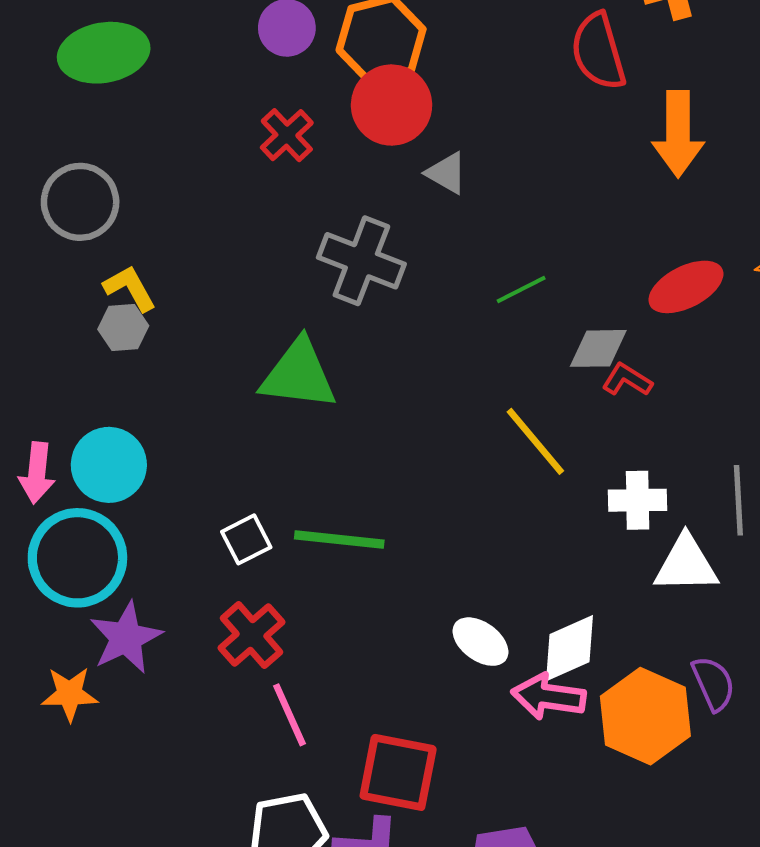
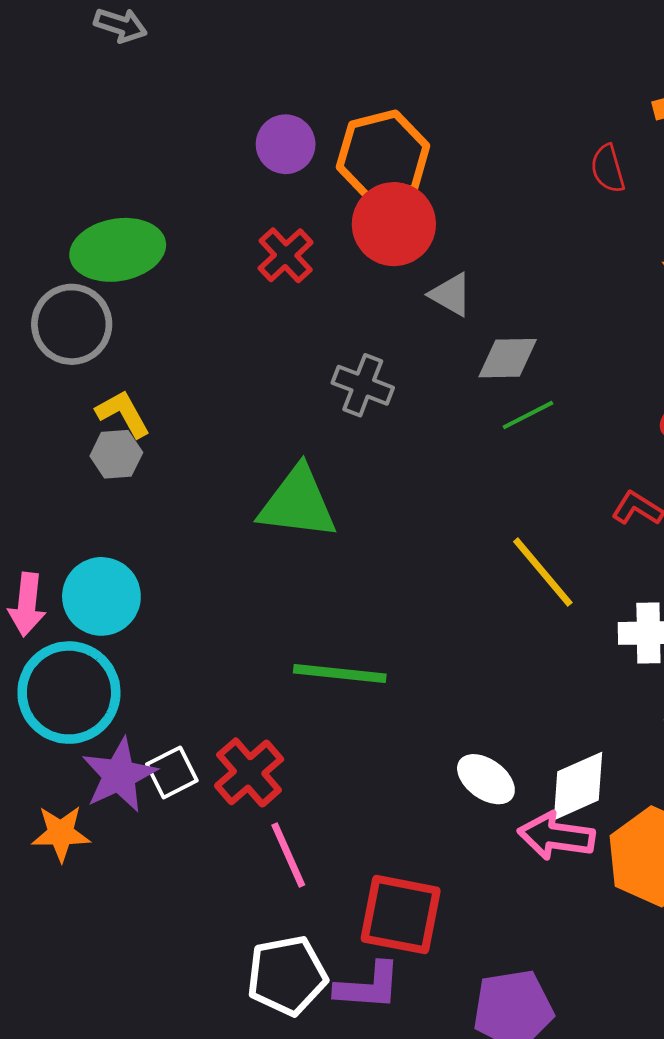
red semicircle: (598, 51) -> (608, 169), size x0.6
green ellipse: (104, 53) -> (118, 250), moved
gray cross: (361, 261) -> (363, 385), size x0.7
gray diamond: (598, 348) -> (508, 358), moved
white square: (246, 539) -> (172, 772), moved

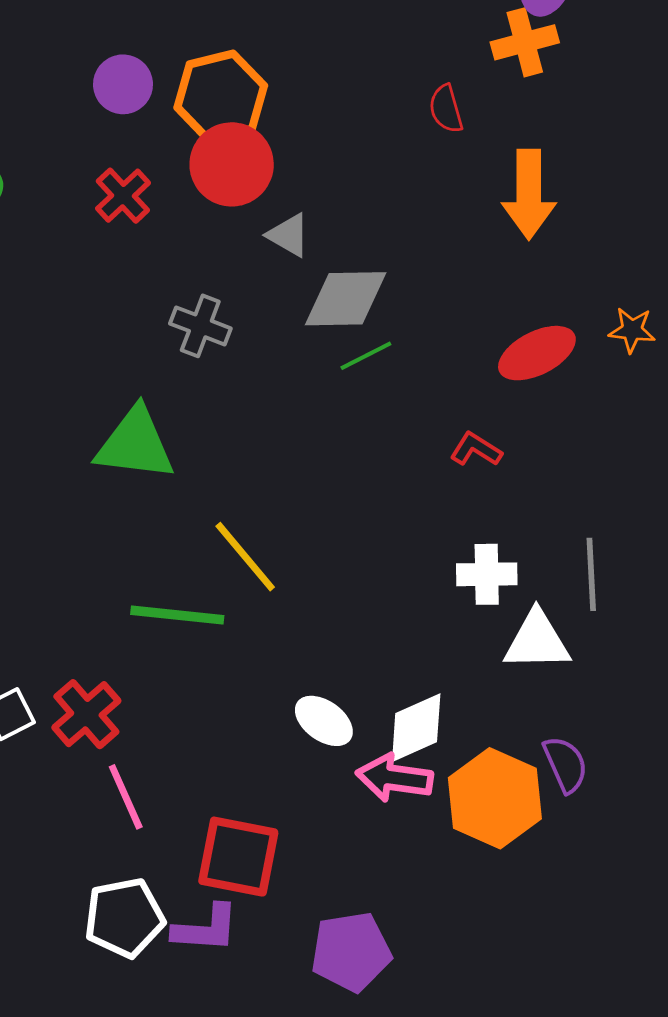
gray diamond: (508, 358) -> (346, 299), size x1.4
yellow line: (543, 572) -> (245, 557), moved

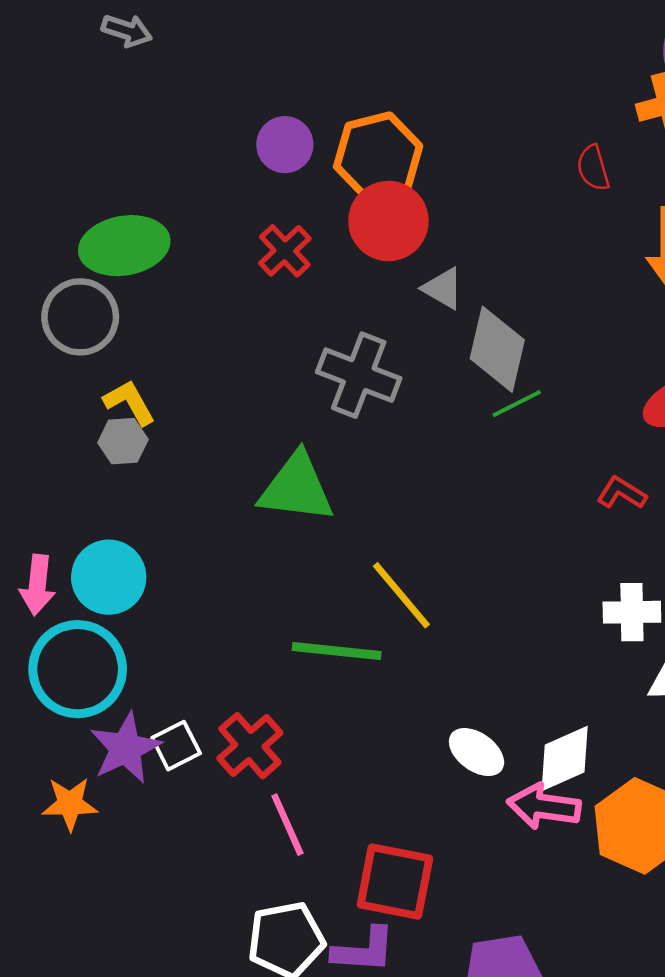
gray diamond: (346, 299) -> (497, 349), turned -76
gray cross: (200, 326) -> (359, 375), size x1.4

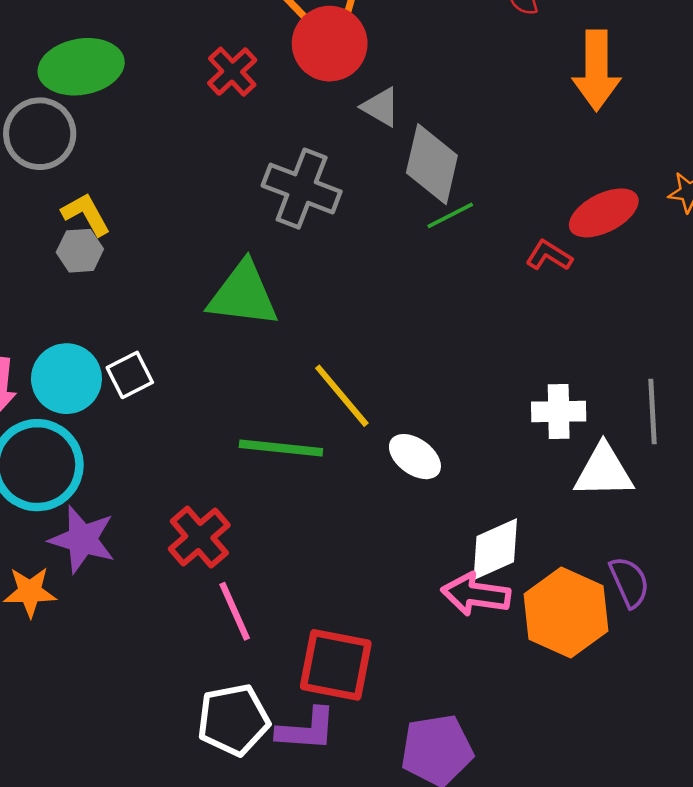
red L-shape: (622, 493) -> (549, 256), moved
white square: (176, 746) -> (130, 375), moved
purple star: (126, 748) -> (82, 539), turned -30
white ellipse: (477, 752) -> (415, 457), moved

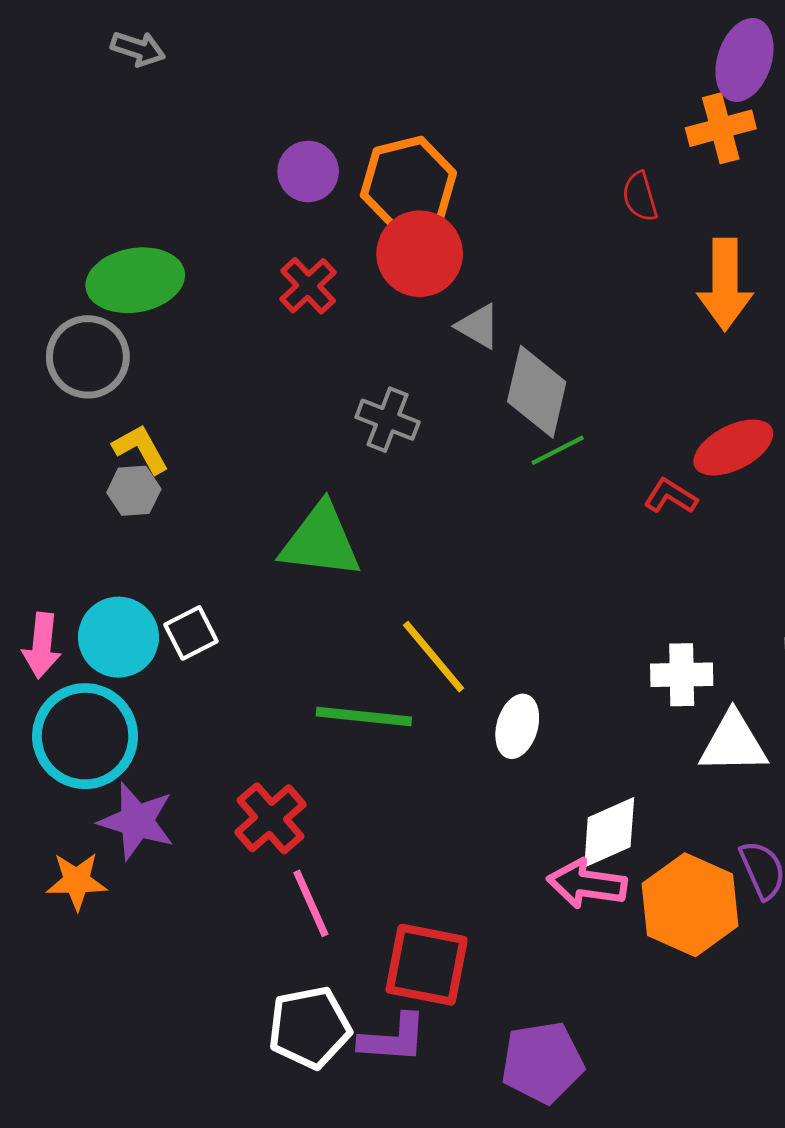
gray cross: (302, 189) -> (388, 420), size x0.7
white ellipse: (415, 457) -> (517, 726), turned 70

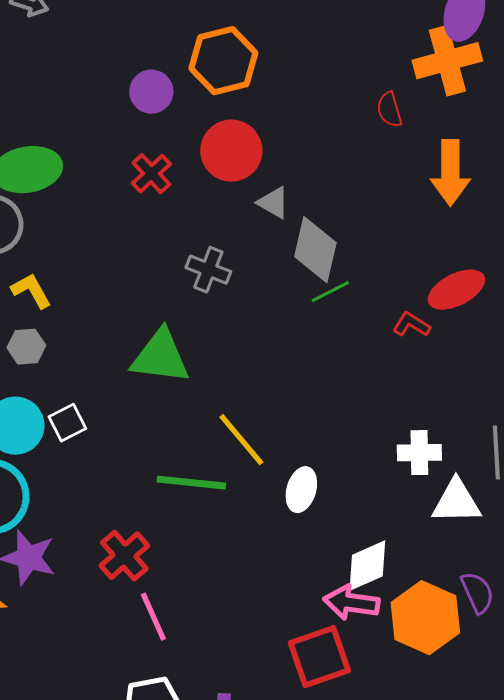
orange cross: (721, 128) -> (447, 61), size x1.4
orange hexagon: (408, 184) -> (223, 61), moved
gray hexagon: (134, 491) -> (26, 347), moved
red square: (427, 965) -> (319, 657), moved, turned -30

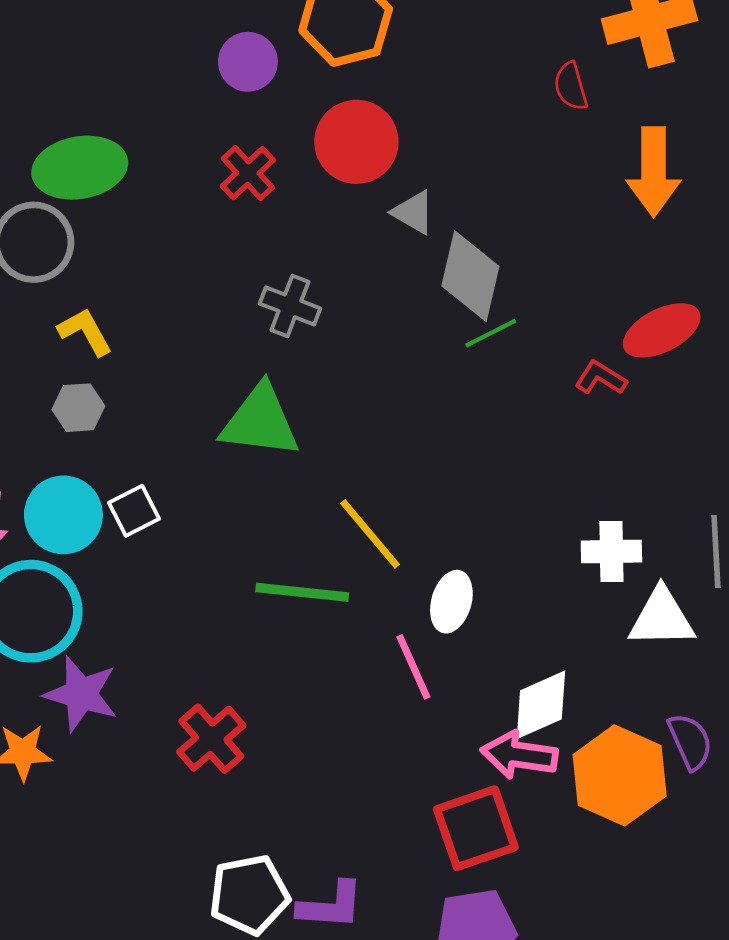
gray cross: (208, 270) -> (290, 306), moved
red cross: (124, 556) -> (211, 739), moved
pink line: (153, 617) -> (413, 667), moved

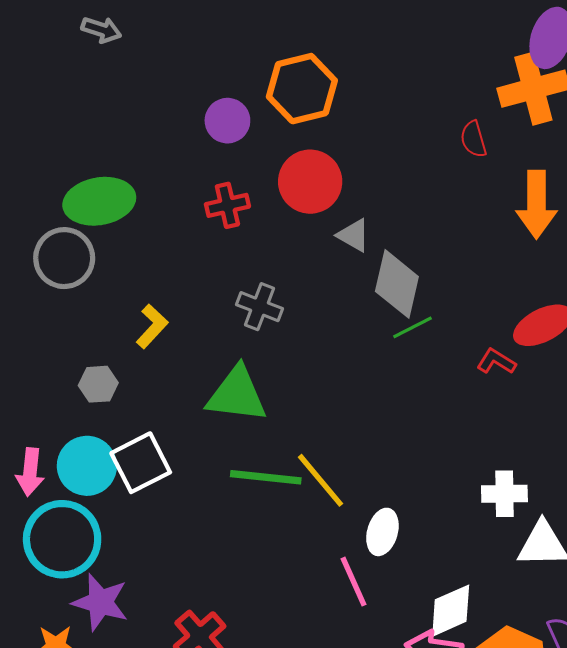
red cross: (248, 173) -> (227, 205), turned 30
yellow L-shape: (85, 332) -> (152, 326), moved, turned 72
white square: (134, 511) -> (141, 463), size x1.5
green line: (302, 592) -> (266, 477), moved

